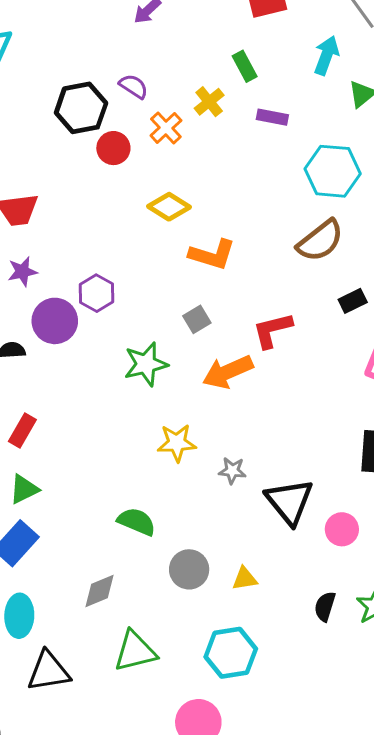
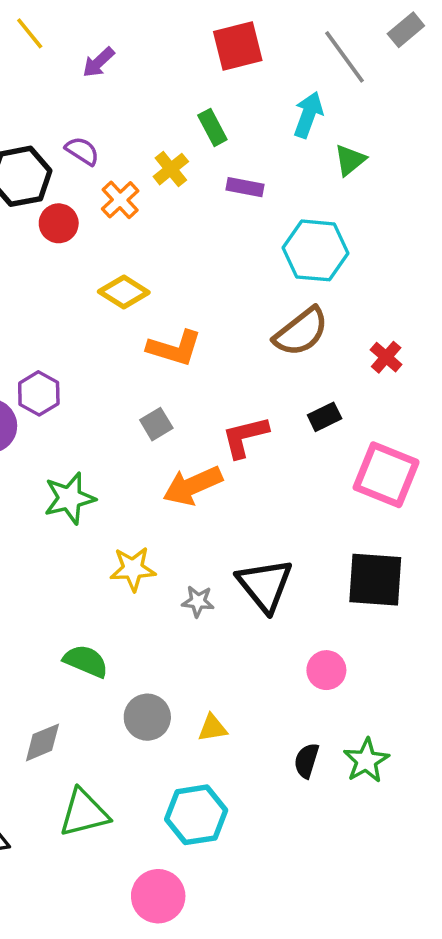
black rectangle: (353, 301) -> (325, 417), moved
green star: (146, 364) -> (70, 498), moved
black triangle: (289, 502) -> (265, 585), moved

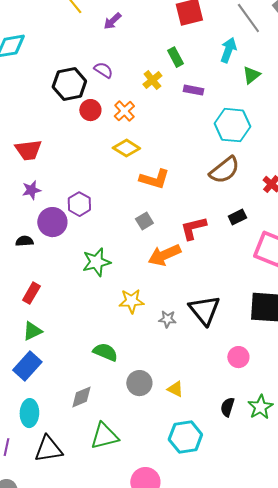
orange cross: (120, 200) -> (124, 111), moved
yellow triangle: (212, 728) -> (175, 389), turned 36
cyan hexagon: (196, 815) -> (185, 437), moved

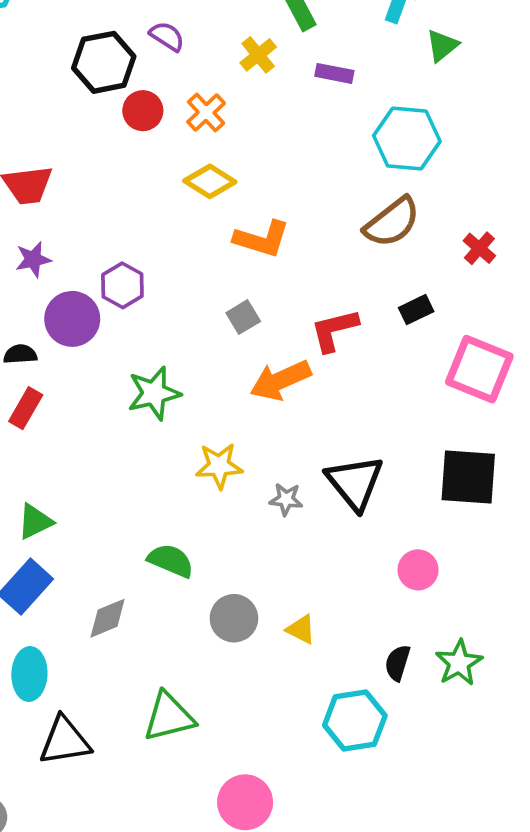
red rectangle: (31, 293) -> (26, 408), moved
gray diamond: (81, 397) -> (108, 618), moved
cyan hexagon: (185, 437) -> (355, 720), moved

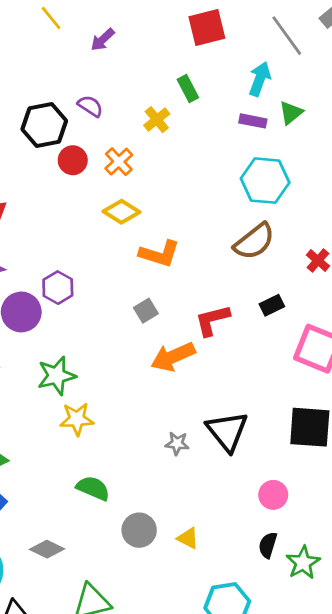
purple rectangle: (334, 73) -> (253, 121), moved
green star: (154, 393) -> (56, 376), moved
yellow star: (219, 466) -> (77, 419), moved
gray diamond: (108, 618) -> (47, 549), moved, turned 48
black semicircle: (398, 663) -> (268, 545), moved

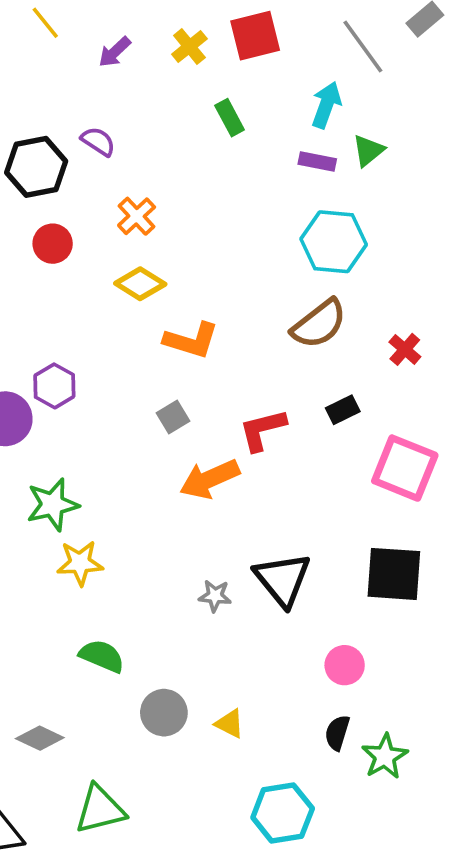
yellow cross: (157, 120) -> (189, 46), moved
red circle: (73, 160) -> (53, 244), moved

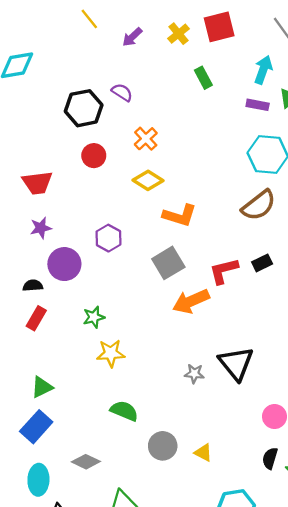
purple hexagon: (54, 386) -> (108, 238), moved
black rectangle: (343, 410) -> (262, 263), moved
gray square: (173, 417) -> (168, 263), size x1.6
green star: (53, 505) -> (94, 317), size x0.7

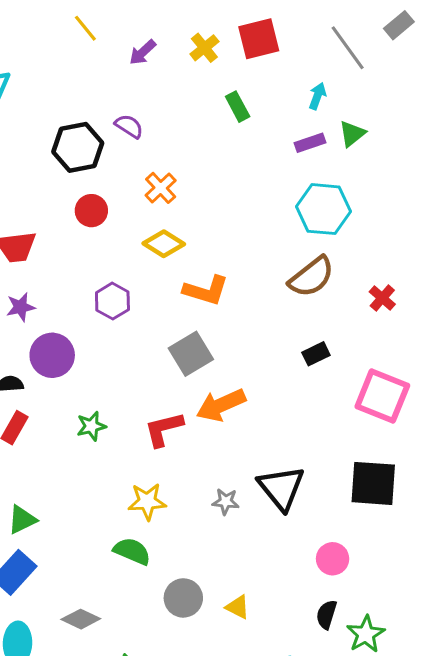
cyan arrow: (263, 70) -> (317, 96), size x0.7
purple rectangle: (258, 105) -> (310, 143), turned -30
purple hexagon: (108, 238) -> (112, 301), moved
red L-shape: (224, 271) -> (164, 429), moved
yellow star: (111, 353) -> (147, 501), moved

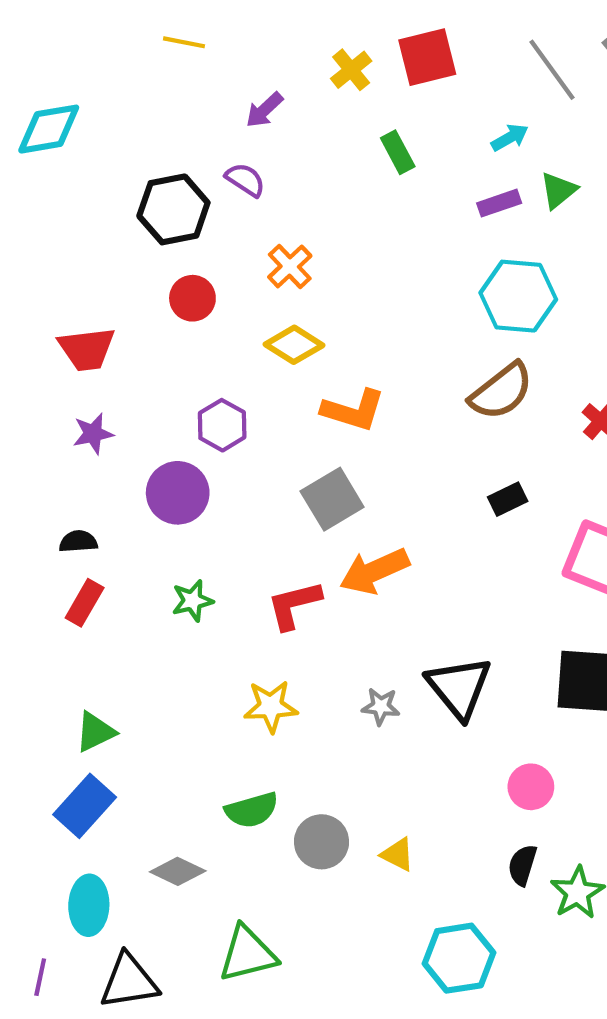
yellow line: (85, 28) -> (184, 42), turned -40
purple arrow: (143, 52) -> (264, 110), moved
cyan arrow: (317, 96) -> (510, 137), turned 40
purple circle: (52, 355) -> (178, 493), moved
green semicircle: (132, 551) -> (252, 810), moved, turned 141

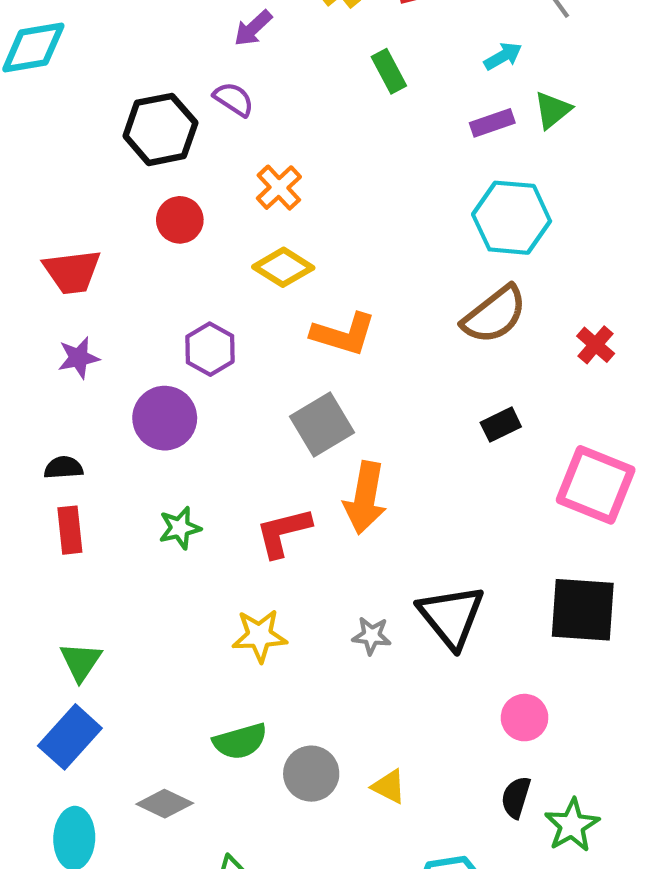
orange arrow: (374, 571) -> (365, 498), turned -56
red rectangle: (85, 603) -> (70, 530), turned -36
green triangle: (95, 732) -> (81, 662), turned -30

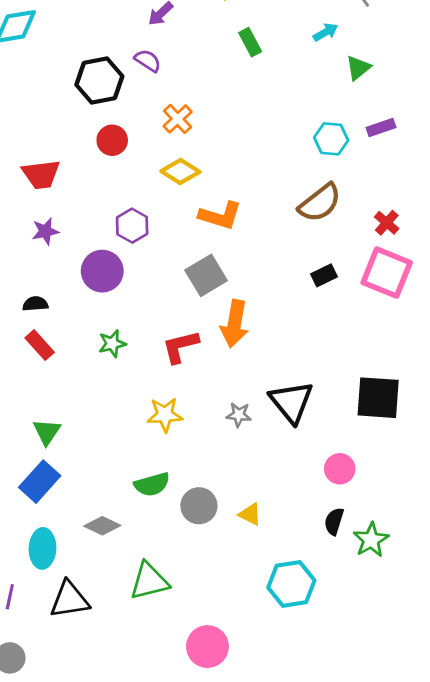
purple rectangle: (492, 123) -> (381, 127), moved
cyan hexagon: (512, 218) -> (331, 139), size x0.7
pink square: (596, 485) -> (387, 273), moved
red rectangle: (70, 530) -> (40, 345), turned -36

